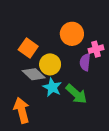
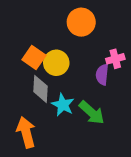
orange circle: (72, 34) -> (81, 22), moved
yellow circle: (50, 64) -> (56, 63), moved
gray diamond: (34, 74) -> (41, 89), turned 50

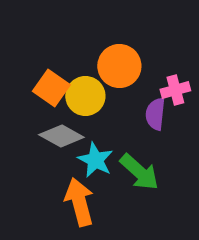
orange circle: (81, 22) -> (119, 66), moved
gray diamond: (41, 89) -> (61, 136), turned -64
orange arrow: (26, 132) -> (79, 202), moved

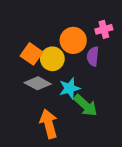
pink cross: (175, 90) -> (104, 29), moved
purple semicircle: (155, 114) -> (93, 56), moved
cyan star: (95, 160) -> (70, 88), moved, turned 30

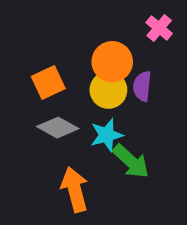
pink cross: (104, 29) -> (159, 28), moved, turned -35
orange square: (32, 54) -> (48, 82), turned 30
yellow circle: (52, 59) -> (108, 90), moved

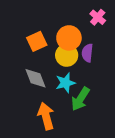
orange square: (48, 82) -> (37, 41), moved
gray diamond: (58, 128) -> (36, 78), turned 40
green arrow: (131, 161) -> (80, 99), turned 80

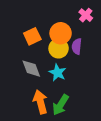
cyan star: (65, 83) -> (58, 73), turned -30
green arrow: (80, 99) -> (61, 105), moved

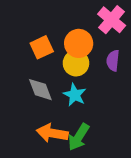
pink cross: (86, 15) -> (112, 20), size x1.5
purple semicircle: (77, 46) -> (113, 61), moved
orange arrow: (40, 102) -> (52, 133), turned -65

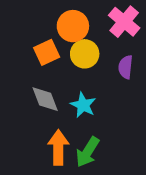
orange circle: (79, 43) -> (73, 26), moved
yellow circle: (76, 63) -> (85, 54), moved
orange arrow: (52, 133) -> (58, 147), turned 80

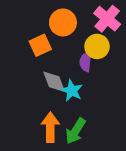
yellow circle: (85, 54) -> (97, 46), moved
purple semicircle: (126, 67) -> (86, 62), moved
gray diamond: (45, 99) -> (54, 82), moved

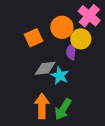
orange circle: (63, 22) -> (62, 27), moved
gray diamond: (54, 82) -> (45, 68), turned -75

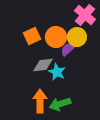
orange circle: (62, 27) -> (56, 37), moved
purple semicircle: (71, 51) -> (68, 49), turned 42
green arrow: (63, 109) -> (60, 104), turned 40

